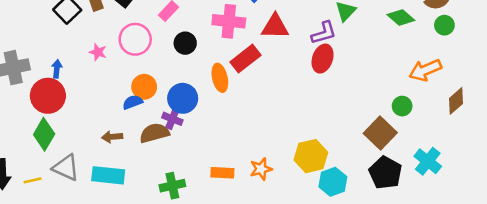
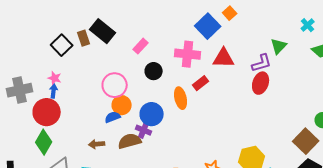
pink circle: (135, 39) -> (115, 85), moved
pink star: (98, 52) -> (55, 78), moved
red rectangle: (246, 59) -> (201, 83), size x0.7

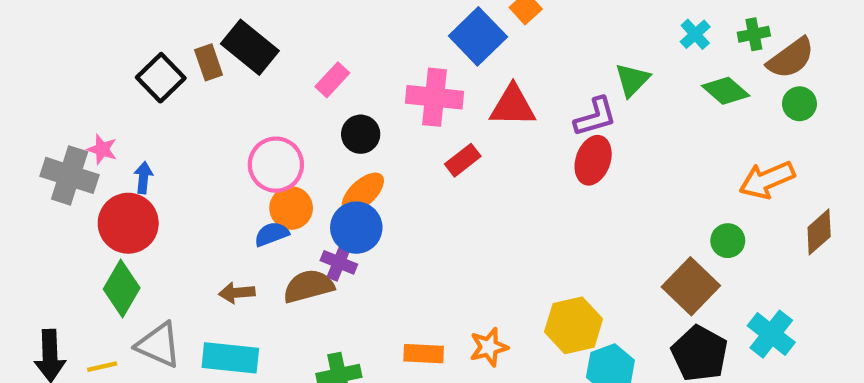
pink star: (55, 78) -> (102, 149), moved
gray cross: (20, 90) -> (70, 175), turned 30
orange ellipse: (181, 98) -> (363, 193), moved, turned 60

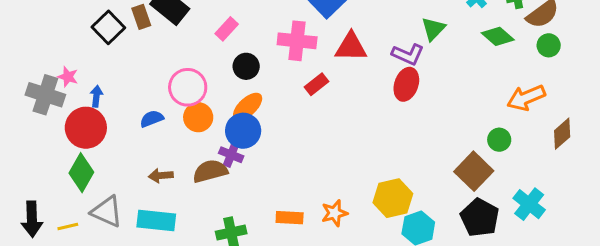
purple L-shape: (595, 117) -> (408, 54), turned 40
blue semicircle: (272, 234) -> (152, 119), moved

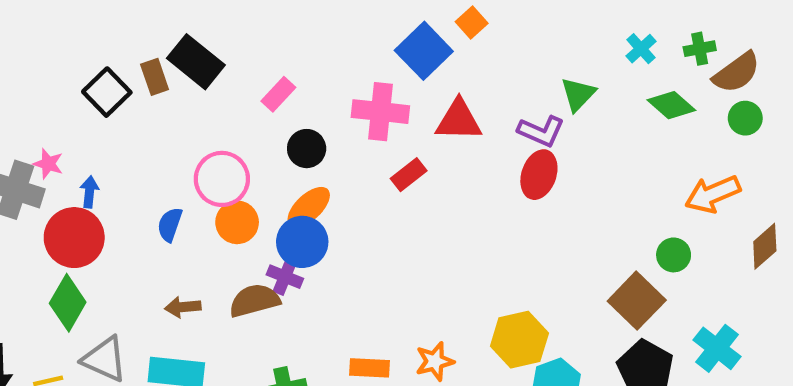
blue semicircle: (152, 119) -> (170, 225), turned -50

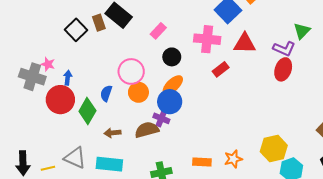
green diamond: (68, 303) -> (87, 111), moved

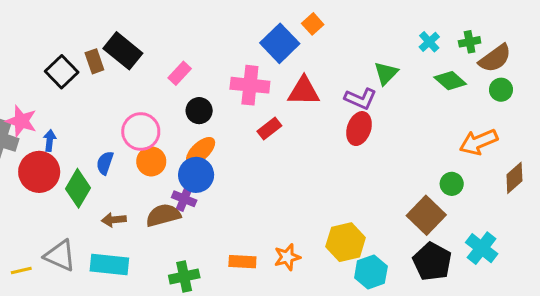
pink star: (48, 64) -> (21, 121), size x1.5

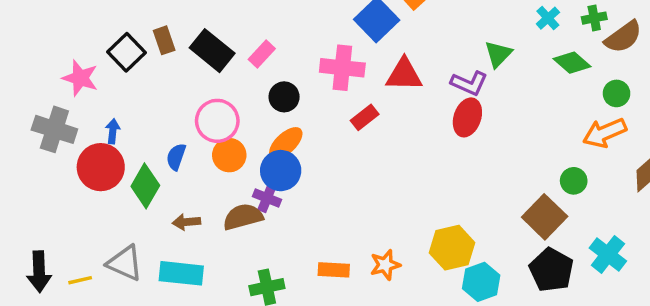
black rectangle: (123, 51) -> (212, 51), moved
green circle: (501, 90) -> (617, 93), moved
pink star: (21, 121) -> (80, 78), moved

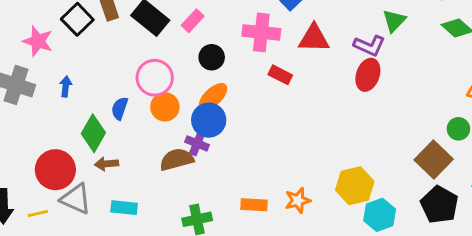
red rectangle: (365, 117) -> (280, 75), turned 65
red circle: (101, 167) -> (55, 170), moved
brown arrow: (186, 222) -> (107, 164), moved
cyan rectangle: (181, 273) -> (124, 208), size x0.7

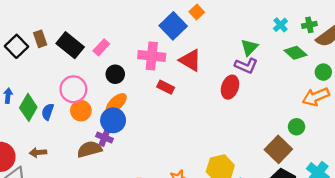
red triangle: (314, 38) -> (190, 60), turned 30
purple L-shape: (369, 46) -> (246, 66), moved
green diamond: (93, 133) -> (28, 107), moved

